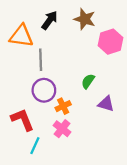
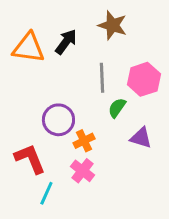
black arrow: (50, 20) -> (66, 42), moved
pink hexagon: (111, 42) -> (144, 79), moved
gray line: (41, 60) -> (102, 78), moved

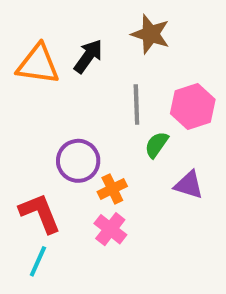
cyan line: (46, 193) -> (38, 261), moved

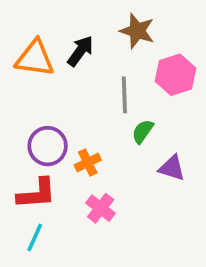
pink hexagon: (193, 107) -> (176, 75), moved
purple circle: (78, 161) -> (48, 146), moved
orange cross: (112, 189) -> (88, 162), moved
red L-shape: (40, 213) -> (37, 194), turned 108

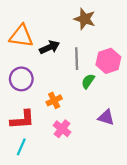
black arrow: (80, 51) -> (50, 47), moved, turned 30
pink hexagon: (176, 75) -> (108, 61), moved
purple circle: (48, 146) -> (21, 79), moved
purple triangle: (172, 168) -> (106, 117), moved

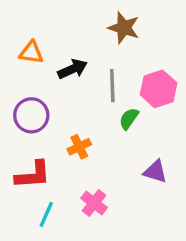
orange triangle: (21, 36) -> (31, 52), size x0.7
pink cross: (62, 129) -> (94, 203), moved
cyan line: (21, 147) -> (46, 214), moved

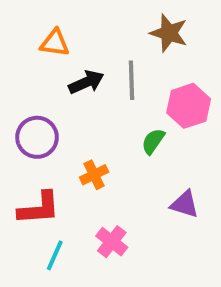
brown star: (124, 28) -> (169, 33), moved
orange triangle: (31, 52) -> (55, 43), moved
gray line: (112, 86) -> (131, 80), moved

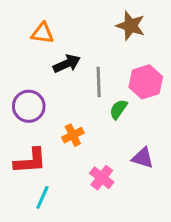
gray line: (131, 80) -> (99, 82), moved
pink cross: (112, 242) -> (102, 178), moved

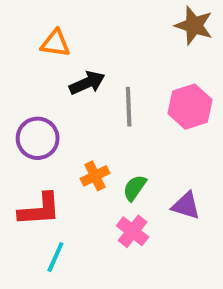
brown star: (131, 26) -> (194, 25), moved
green semicircle: (118, 109) -> (135, 188), moved

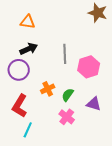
black arrow: (87, 83) -> (29, 49), moved
pink hexagon: (190, 107) -> (89, 67), moved
red L-shape: (40, 210) -> (20, 106), turned 125

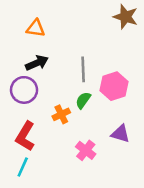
green semicircle: (68, 95) -> (83, 100), moved
cyan line: (28, 130) -> (23, 167), moved

